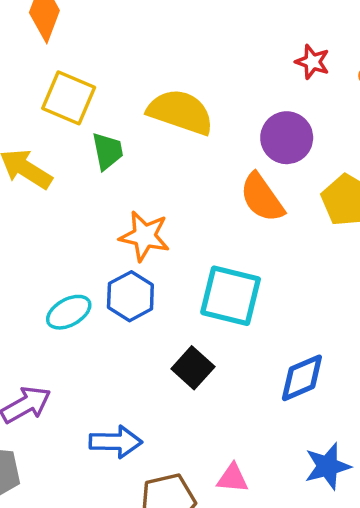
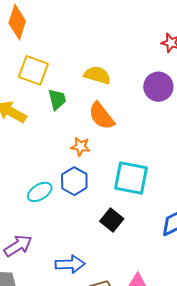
yellow semicircle: (180, 112) -> (97, 75), size x0.7
orange semicircle: (262, 198) -> (101, 116), moved
orange star: (145, 236) -> (81, 147), size x0.7

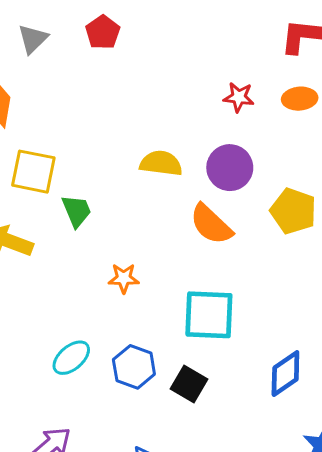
yellow semicircle: (97, 75) -> (161, 163), moved
orange semicircle: (101, 116) -> (211, 224), moved
blue hexagon: (74, 181) -> (134, 367), moved

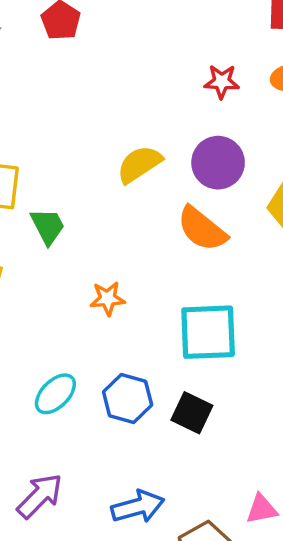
yellow semicircle: (161, 163) -> (139, 164), turned -36

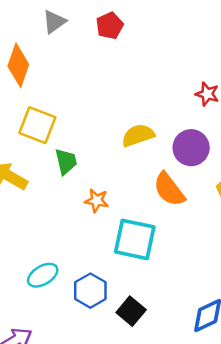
orange star: (108, 298) -> (97, 201), moved
cyan square: (208, 332) -> (135, 239), moved

